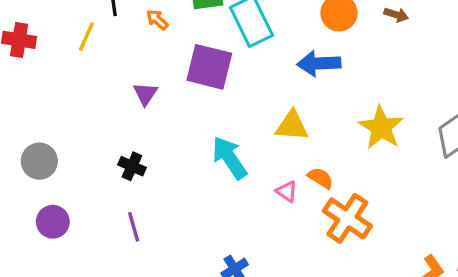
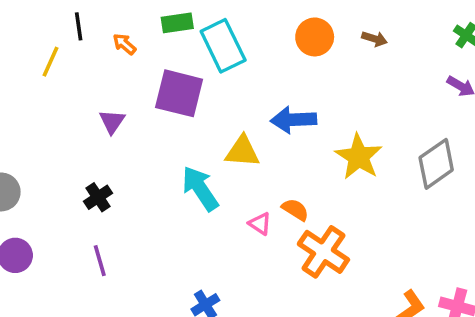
blue arrow: (319, 63) -> (294, 120), moved
yellow triangle: (292, 126) -> (242, 151), moved
black cross: (132, 166) -> (98, 197), turned 32

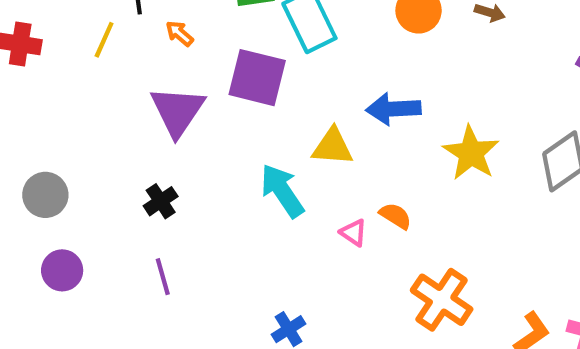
orange arrow: (124, 44) -> (180, 33), moved
purple triangle: (112, 122) -> (177, 111), size x1.8
orange cross: (323, 252) -> (442, 300), moved

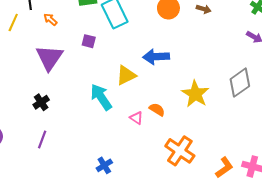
purple square: (257, 78) -> (89, 41), size x0.5
yellow triangle: (333, 147) -> (126, 75), turned -30
yellow star: (471, 153) -> (195, 94), moved
purple line: (163, 277) -> (42, 139), turned 36

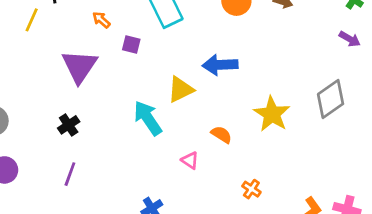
orange arrow: (50, 19) -> (101, 20), moved
pink triangle: (136, 118) -> (190, 160), moved
orange cross: (180, 151) -> (251, 189), size x0.5

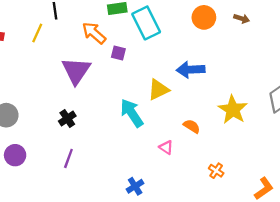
orange arrow: (101, 20) -> (94, 33), size x1.6

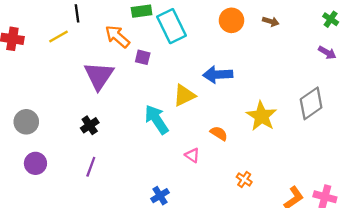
yellow line: (37, 33) -> (59, 36), turned 36

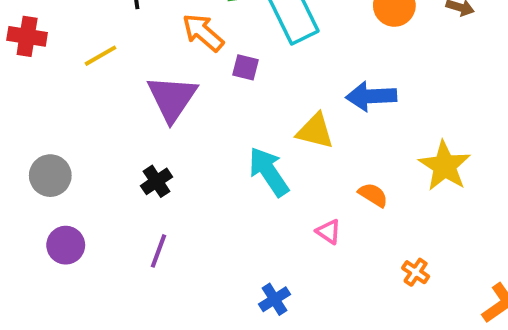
yellow line: (59, 36) -> (101, 56), moved
yellow triangle: (184, 95) -> (315, 131), turned 40

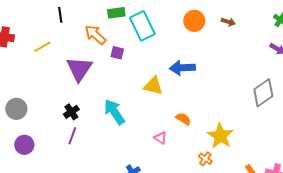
yellow star: (445, 166) -> (220, 136), moved
cyan arrow: (269, 172) -> (114, 112), moved
purple line: (159, 251) -> (72, 136), moved

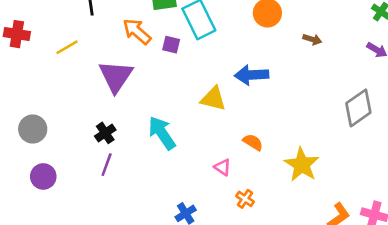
brown arrow: (228, 22) -> (312, 39), moved
purple square: (117, 53) -> (171, 45), moved
orange cross: (205, 159) -> (245, 199), moved

